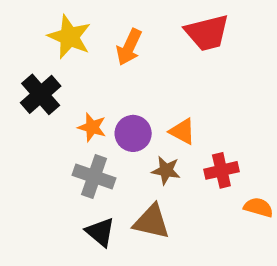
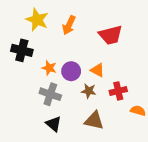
red trapezoid: (207, 33) -> (111, 35), moved
black cross: (41, 94) -> (22, 50), turned -35
brown triangle: (152, 222) -> (94, 121), moved

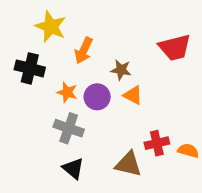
orange arrow: (69, 25) -> (84, 50), moved
red trapezoid: (111, 35) -> (175, 47), moved
brown star: (89, 91) -> (121, 70), moved
red cross: (118, 91) -> (157, 143), moved

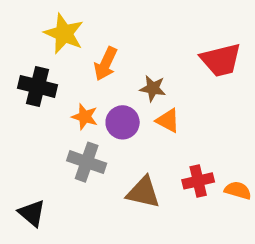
brown triangle: (128, 164) -> (143, 192), moved
black triangle: (73, 169) -> (32, 213), moved

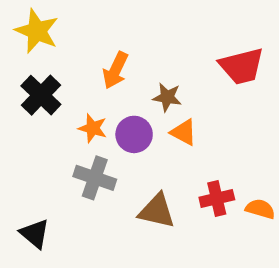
yellow star: (64, 34) -> (37, 31), moved
black cross: (38, 86) -> (41, 95), turned 30

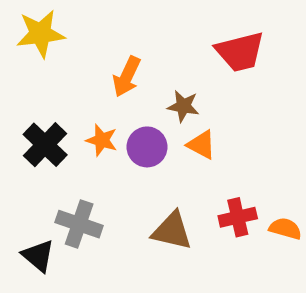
yellow star: (37, 31) -> (40, 34), turned -30
red trapezoid: (242, 66) -> (240, 52), moved
black cross: (41, 95) -> (45, 145), moved
gray cross: (95, 178) -> (79, 224), moved

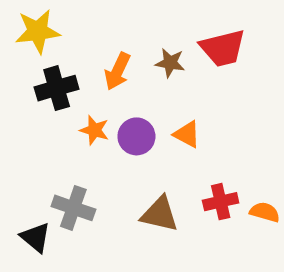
brown star: (183, 106) -> (170, 63), moved
black cross: (45, 145) -> (57, 88), moved, turned 30

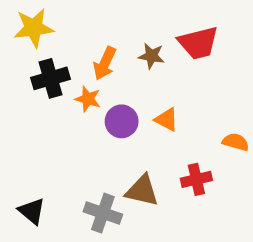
orange star: (94, 130) -> (88, 99), moved
gray cross: (73, 208) -> (103, 213), moved
orange semicircle: (265, 212) -> (236, 142), moved

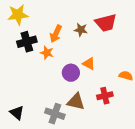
purple circle: (122, 121) -> (71, 73), moved

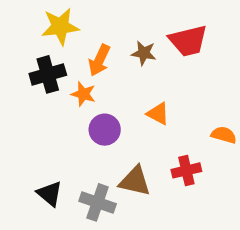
yellow star: (18, 15) -> (60, 26), moved
purple circle: (71, 73) -> (105, 130), moved
black triangle: (17, 113) -> (50, 194), moved

